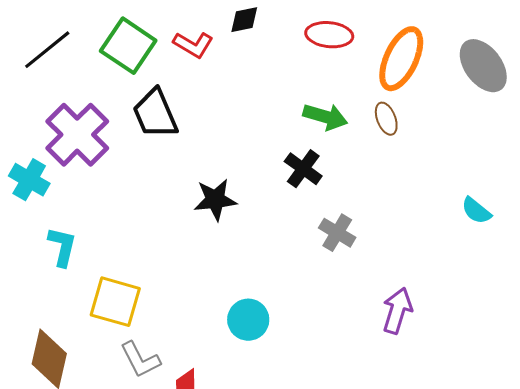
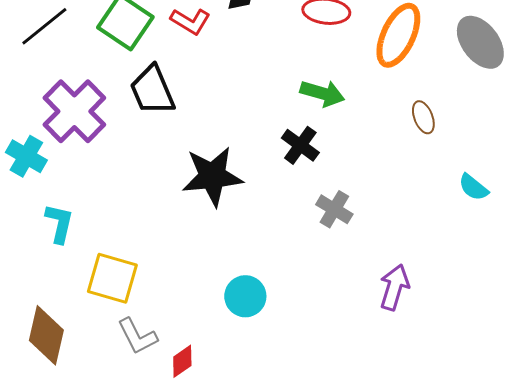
brown ellipse: (386, 119) -> (423, 117), moved
black star: (215, 200) -> (212, 176), size x1.4

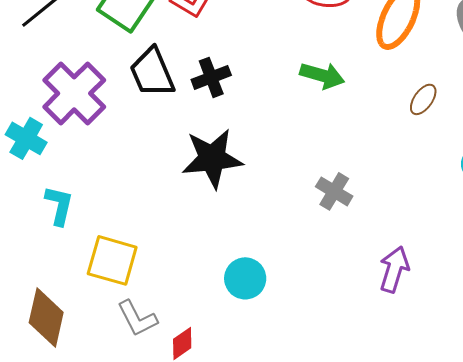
brown ellipse: (423, 117) -> (423, 99), turned 56
black cross: (300, 145) -> (211, 77), moved, turned 33

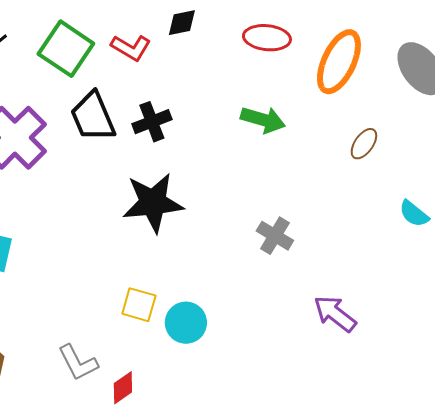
yellow square: (112, 260) -> (139, 305), moved, size x0.7
purple arrow: (394, 269) -> (335, 314), turned -69

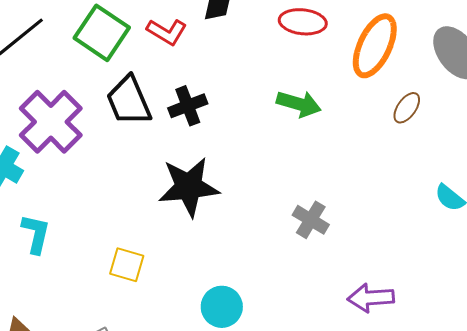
brown ellipse: (364, 144) -> (407, 108), moved
yellow square: (139, 305) -> (127, 265), moved
purple arrow: (335, 314) -> (371, 298), turned -42

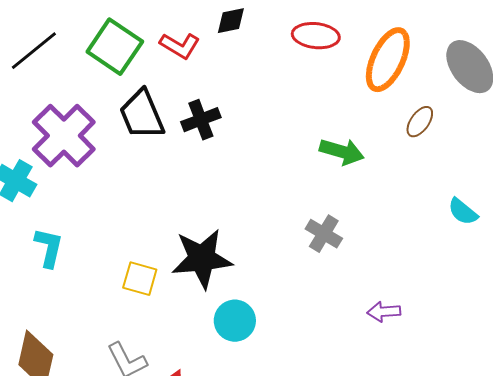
green arrow: (299, 104) -> (342, 152), moved
black star: (189, 187) -> (202, 259), moved
purple arrow: (371, 298) -> (384, 312), size x0.7

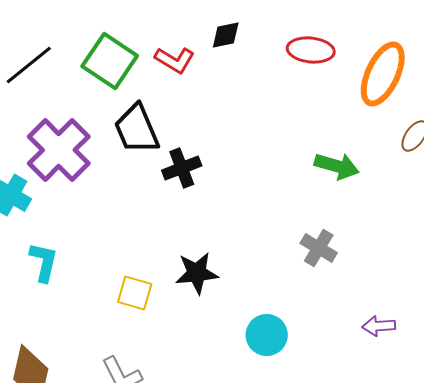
black cross: (201, 120) -> (182, 168), moved
black star: (202, 259) -> (197, 273), size x0.7
cyan circle: (235, 321) -> (267, 335), moved

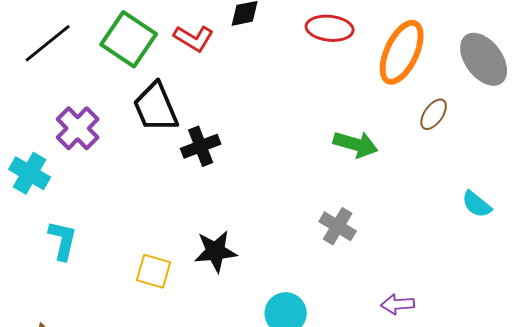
purple cross: (59, 150) -> (78, 128), size x0.7

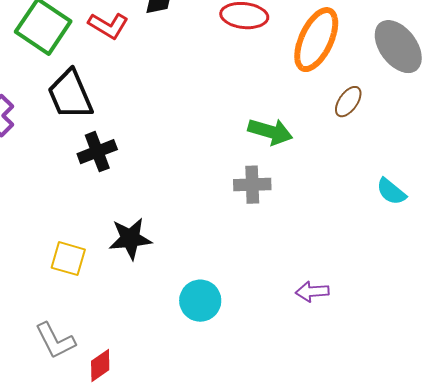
black cross: (201, 146) -> (97, 152), moved
gray cross: (338, 226) -> (252, 185), moved, turned -33

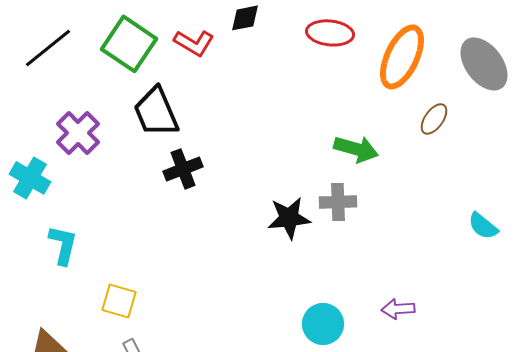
cyan semicircle: (391, 192) -> (483, 226), moved
black star: (130, 239) -> (289, 218), moved
yellow square: (68, 259) -> (119, 301), moved
cyan circle: (200, 301) -> (323, 324), moved

